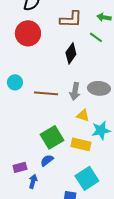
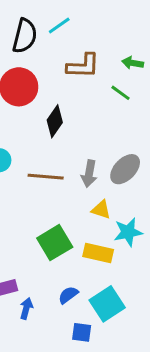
black diamond: (71, 53) -> (55, 121), moved
gray ellipse: (99, 88) -> (125, 169), turned -50
blue semicircle: (47, 160) -> (68, 295), moved

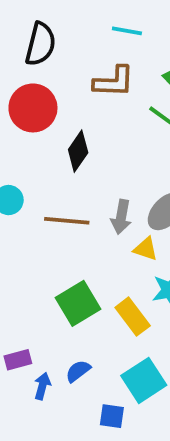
cyan line: (59, 25) -> (127, 31), moved, turned 45
yellow triangle: (101, 210) -> (146, 249), moved
yellow rectangle: (98, 253) -> (133, 317), turned 40
blue semicircle: (68, 295) -> (78, 371), moved

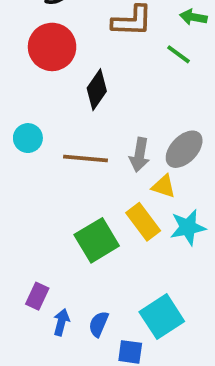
yellow rectangle: (133, 317) -> (143, 222), moved
purple rectangle: (18, 360) -> (37, 296), turned -50
blue semicircle: (78, 371) -> (99, 324), moved, turned -30

